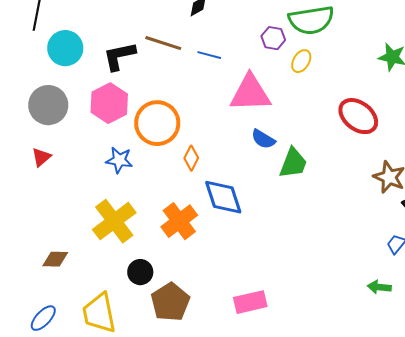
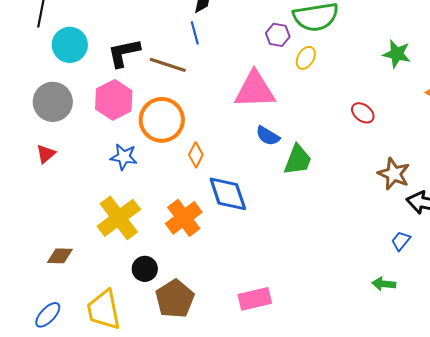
brown line: (163, 43) -> (168, 65), moved
blue line: (209, 55) -> (195, 33), moved, turned 60
red ellipse: (358, 116) -> (363, 113), size x0.6

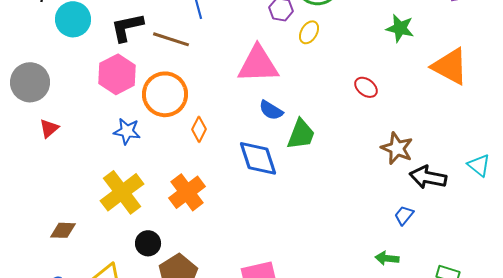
gray circle: (53, 102) -> (30, 82), moved
blue diamond: (228, 194) -> (258, 158), moved

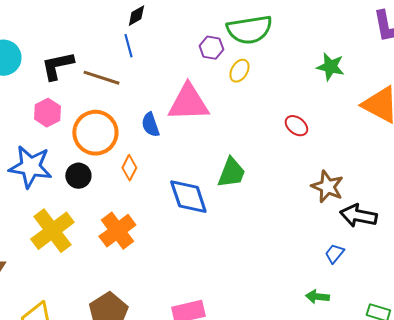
pink hexagon: (117, 74) -> (47, 113), size x0.7
blue semicircle: (271, 110) -> (150, 125), moved, turned 40
blue star: (127, 131) -> (30, 167), moved, size x1.6
black circle: (148, 243) -> (78, 176), moved

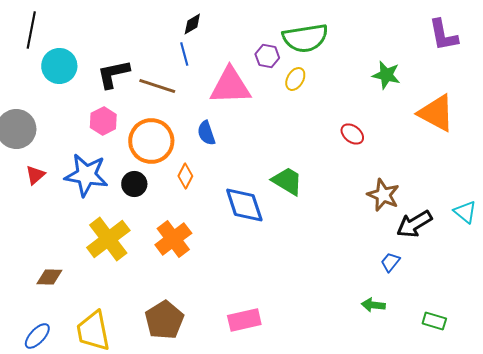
pink triangle: (188, 103) -> (230, 86), moved
green trapezoid: (231, 173) -> (287, 181), turned -80
black arrow: (358, 216) -> (414, 224), turned -42

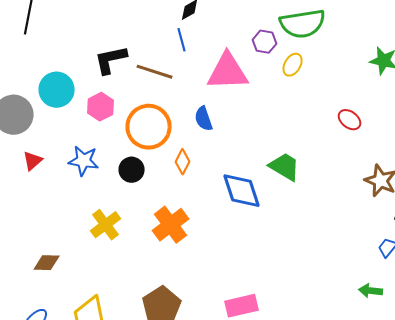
cyan circle: (59, 66) -> (57, 90), moved
blue star: (86, 175) -> (84, 161), size x0.7
yellow cross: (108, 239) -> (106, 225), size x0.7

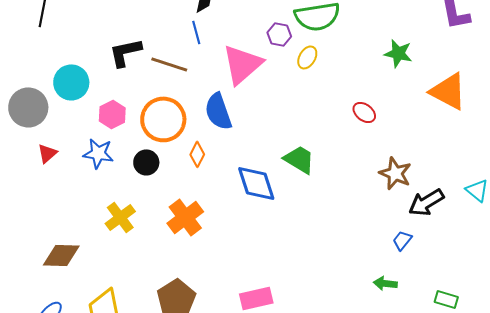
pink triangle: (228, 72) -> (242, 64), turned -39
pink hexagon: (101, 107) -> (112, 114), moved
blue semicircle: (204, 119) -> (218, 111), size x1.5
brown diamond: (47, 263) -> (61, 255), size x1.4

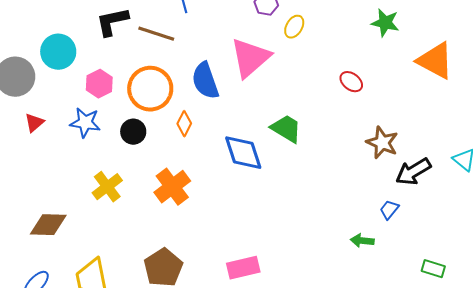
pink triangle: (242, 64) -> (250, 58), moved
green arrow: (385, 283) -> (362, 241), moved

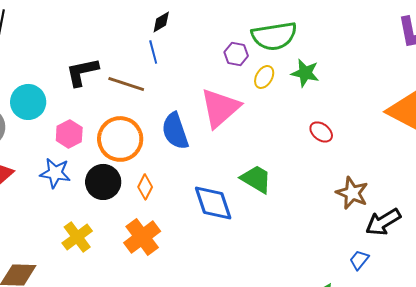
green star: (385, 23) -> (305, 73), moved
orange diamond: (184, 124) -> (145, 187), moved
black circle: (133, 132) -> (103, 182), size x1.4

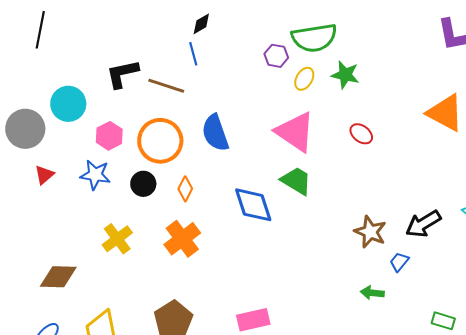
pink triangle: (220, 108) -> (295, 132), moved, turned -45
black circle: (103, 182) -> (143, 184), size x0.7
brown star: (352, 193) -> (370, 232), moved

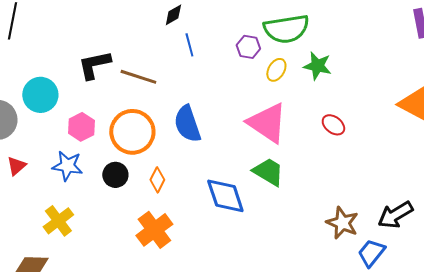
blue line: (193, 54) -> (189, 45), moved
yellow cross: (117, 239) -> (58, 221), moved
blue trapezoid: (399, 262) -> (371, 253), size x1.4

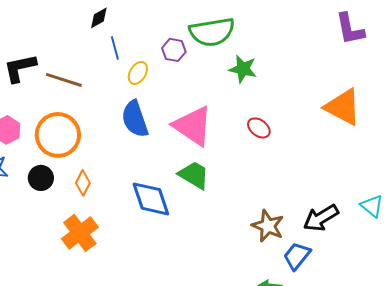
yellow ellipse: (276, 70) -> (138, 73), moved
blue semicircle: (187, 124) -> (135, 119), moved

